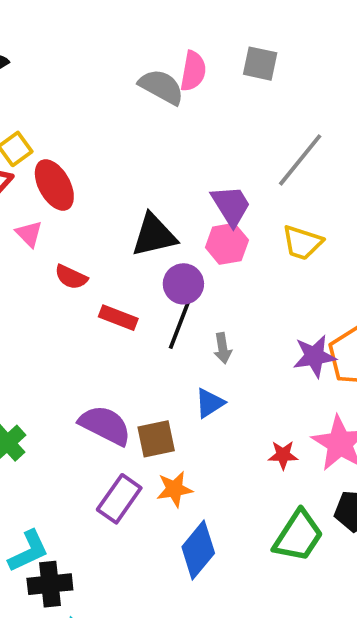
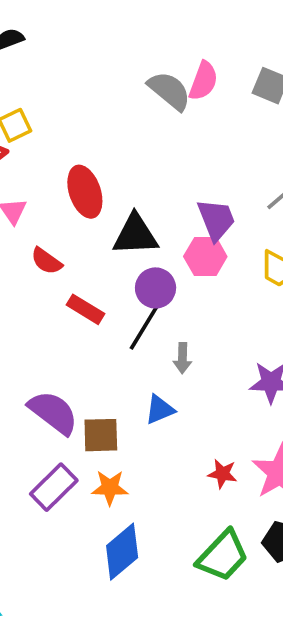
red ellipse: (54, 185) -> (85, 192), moved

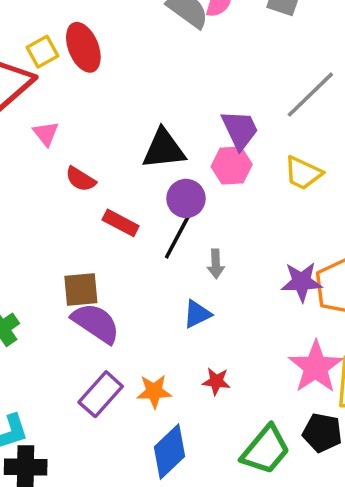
red ellipse: (85, 192) -> (83, 47), moved
brown square: (101, 435) -> (81, 290), moved
red star: (222, 474) -> (216, 381), moved

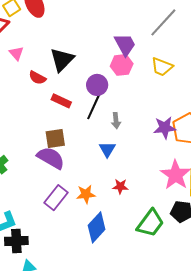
black triangle: (164, 149) -> (62, 60), moved, turned -36
brown square: (81, 290) -> (55, 138), moved
blue triangle: (197, 314) -> (107, 149), turned -30

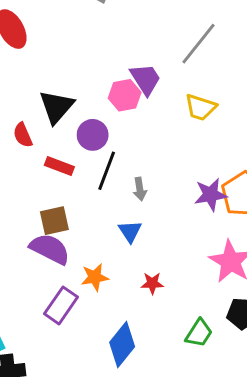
pink hexagon: (122, 65) -> (125, 95), moved
red semicircle: (37, 78) -> (23, 135), turned 42
purple circle: (97, 85) -> (93, 135), moved
orange star: (86, 194) -> (95, 277), moved
green trapezoid: (150, 223) -> (199, 333), size x0.7

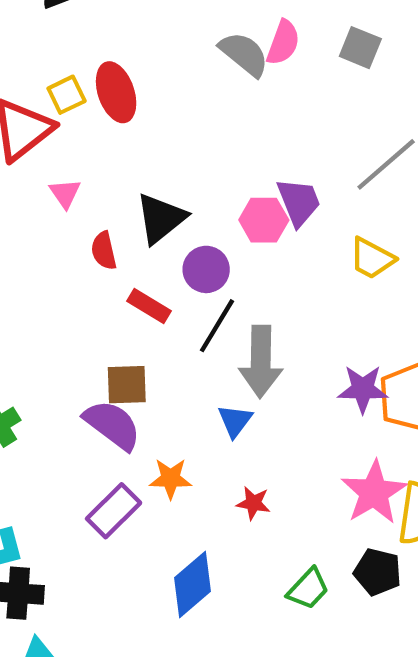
gray arrow: (140, 189) -> (261, 362), size x2.0

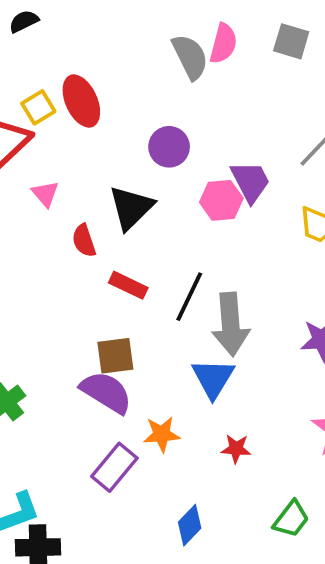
gray semicircle: (244, 54) -> (190, 57), turned 30
purple circle: (206, 269) -> (169, 147), moved
blue triangle: (235, 421) -> (213, 378), size x1.4
blue diamond: (192, 585) -> (190, 525), size x0.7

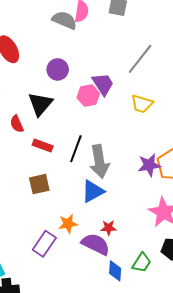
gray semicircle: (190, 57) -> (64, 20), turned -35
blue triangle: (213, 378) -> (93, 191), turned 35
purple semicircle: (106, 392) -> (96, 244), moved
blue diamond: (190, 525) -> (115, 271), moved, turned -35

